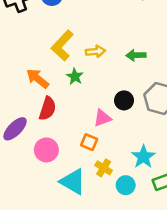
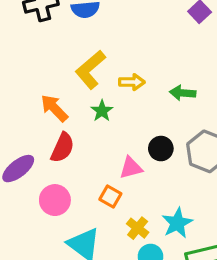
yellow cross: (104, 168) -> (138, 228), moved

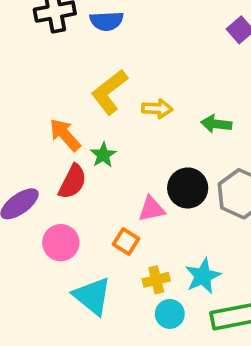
green star: (102, 111) -> (103, 155), moved
black circle: (161, 149) -> (188, 188), size x1.4
yellow cross: (138, 228) -> (156, 280), turned 35

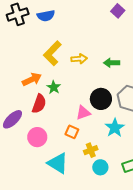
orange arrow: (65, 135) -> (32, 79), turned 114
cyan star: (203, 276) -> (115, 128), moved

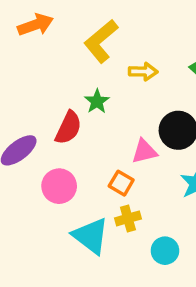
yellow arrow: (79, 59) -> (143, 72), moved
orange arrow: (32, 79) -> (35, 25), moved
yellow cross: (91, 150) -> (128, 218), moved

